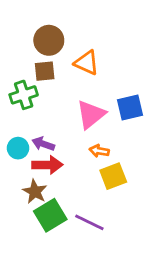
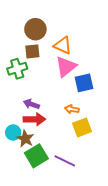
blue square: (130, 108) -> (84, 83), moved
pink triangle: (91, 114) -> (66, 67), moved
cyan circle: (18, 148) -> (13, 132), moved

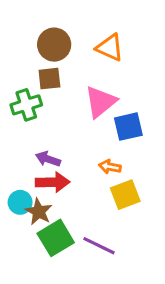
orange triangle: (63, 45) -> (110, 48), moved

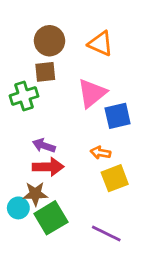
cyan circle: (20, 202) -> (18, 208), moved
brown star: (39, 212) -> (35, 194), turned -30
purple line: (99, 246) -> (106, 233), moved

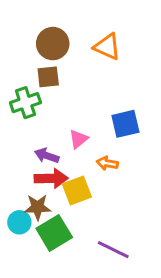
pink triangle: (92, 93) -> (78, 139), moved, size x0.6
yellow square: (115, 178) -> (77, 191), moved

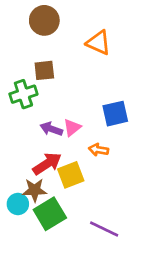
brown circle: (53, 44) -> (44, 20), moved
purple arrow: (47, 156) -> (51, 129), moved
red arrow: (51, 178) -> (47, 164), turned -32

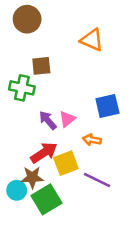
brown circle: (44, 20) -> (27, 19), moved
green cross: (23, 94) -> (22, 88), turned 30
purple arrow: (51, 129) -> (48, 120), turned 30
purple line: (104, 229) -> (97, 180), moved

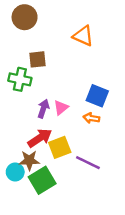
blue square: (107, 106) -> (97, 96), turned 35
purple arrow: (48, 120) -> (43, 109), turned 60
orange arrow: (92, 140) -> (91, 118), moved

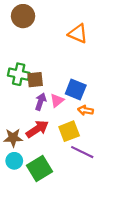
brown square: (37, 59) -> (35, 80), moved
blue square: (97, 96) -> (76, 90), moved
yellow square: (60, 147) -> (69, 131), moved
brown star: (29, 160) -> (13, 138), moved

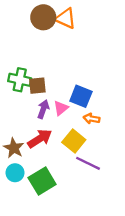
brown circle: (23, 16) -> (43, 17), moved
orange triangle: (78, 34) -> (66, 18), moved
yellow square: (69, 131) -> (74, 141), turned -30
brown star: (13, 138) -> (14, 148), turned 30

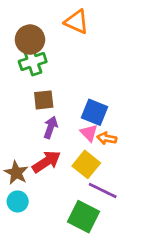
brown circle: (43, 17) -> (30, 40), moved
green cross: (20, 80) -> (33, 61), moved, turned -30
pink triangle: (61, 108) -> (89, 133), moved, turned -35
green square: (42, 181) -> (83, 217), moved, turned -32

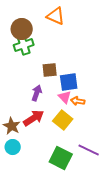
brown square: (44, 100) -> (50, 70), moved
blue square: (94, 112) -> (69, 82), turned -30
purple line: (103, 191) -> (89, 150), moved

